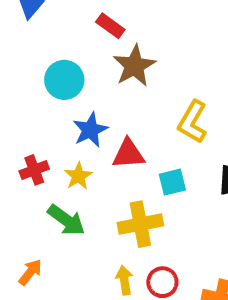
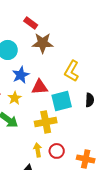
brown star: (134, 66) -> (43, 43), turned 30
cyan square: (172, 182) -> (62, 101), size x1.5

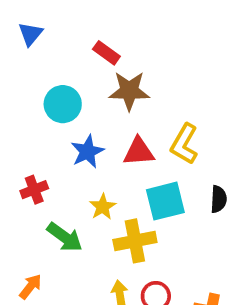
red triangle: (40, 87) -> (139, 152), moved
yellow star: (15, 98) -> (103, 207), moved

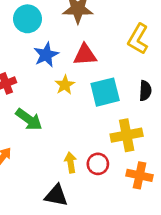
yellow L-shape: (184, 144) -> (138, 39), moved
yellow star: (103, 207) -> (65, 85), moved
yellow cross: (135, 241) -> (127, 135), moved

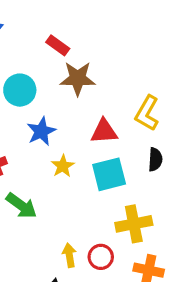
red triangle: (85, 55) -> (104, 131), moved
black semicircle: (145, 91) -> (155, 159), moved

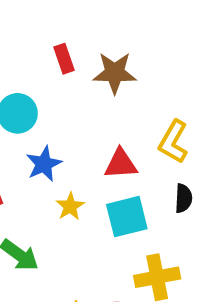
red rectangle: (58, 45) -> (64, 59), turned 35
brown star: (78, 78) -> (115, 73), moved

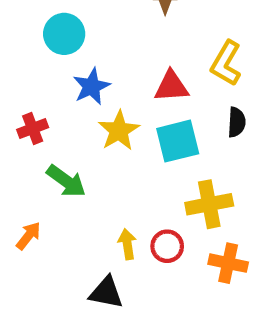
yellow star: (70, 206) -> (119, 131), size x1.4

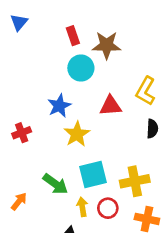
cyan circle: (64, 34) -> (81, 68), moved
cyan square: (178, 141) -> (93, 174), moved
green arrow: (66, 181) -> (55, 184), moved

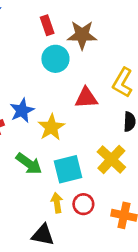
blue star: (59, 106) -> (22, 111), moved
yellow cross: (135, 181) -> (111, 159), moved, turned -36
green arrow: (55, 184) -> (29, 164), moved

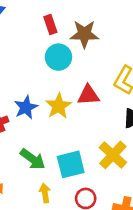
yellow star: (51, 127) -> (58, 106), moved
yellow arrow: (57, 203) -> (45, 193), moved

